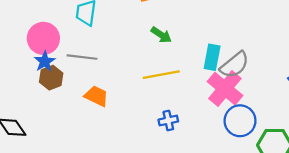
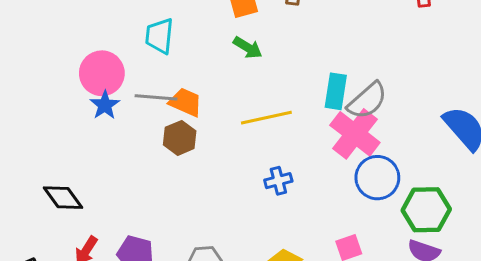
green arrow: (161, 35) -> (248, 48), moved
brown hexagon: (51, 78) -> (180, 138), moved
orange trapezoid: (96, 96) -> (185, 102), moved

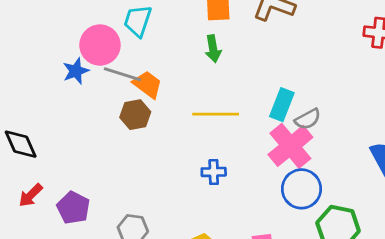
green arrow: (248, 48) -> (213, 49), turned 36
pink circle: (102, 73) -> (100, 45), moved
gray semicircle: (367, 101) -> (308, 119), size x0.7

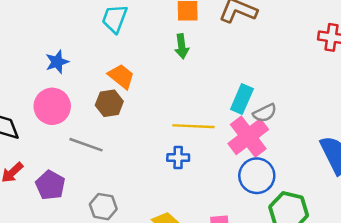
pink circle: (100, 45) -> (52, 106), moved
gray line: (122, 74) -> (86, 145), moved
yellow line: (216, 114) -> (193, 126), moved

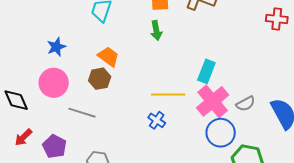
gray semicircle: (265, 113) -> (246, 104), moved
blue cross: (178, 158) -> (157, 120), turned 36

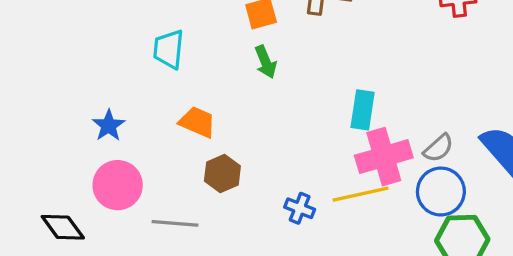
brown hexagon: (100, 79) -> (222, 174), moved
yellow line: (168, 95) -> (360, 194), moved
pink cross: (213, 101) -> (384, 157), turned 36
blue circle: (221, 133) -> (441, 192), moved

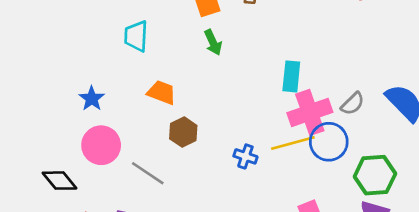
blue circle: (441, 192) -> (329, 142), moved
gray line: (175, 223) -> (148, 173), turned 32

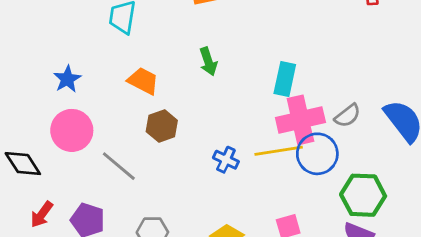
green arrow: (213, 42) -> (208, 62), moved

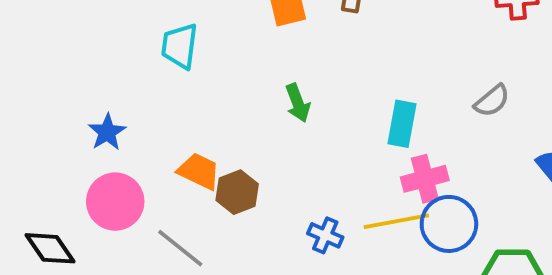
orange trapezoid: (143, 81) -> (199, 171), moved
gray semicircle: (348, 116) -> (492, 101), moved
pink cross: (300, 120) -> (425, 179), size x0.7

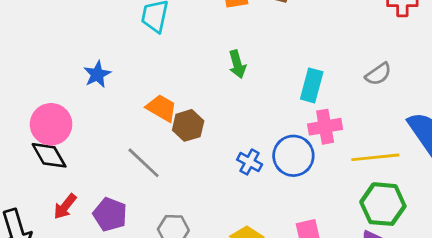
pink circle: (115, 202) -> (51, 124), moved
yellow line: (396, 221) -> (375, 157), moved
blue circle: (449, 224) -> (293, 156), moved

